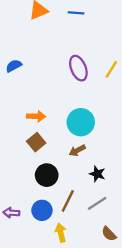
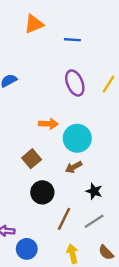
blue line: (76, 13) -> (72, 40), moved
orange arrow: (36, 116) -> (48, 124), moved
blue circle: (42, 210) -> (27, 249), moved
yellow arrow: (61, 233) -> (72, 254), moved

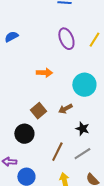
cyan circle: (77, 138) -> (84, 85), moved
brown square: (32, 159) -> (38, 111), moved
black circle: (42, 192) -> (24, 134), moved

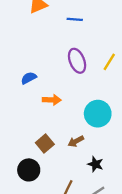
blue semicircle: (11, 37) -> (29, 78), moved

